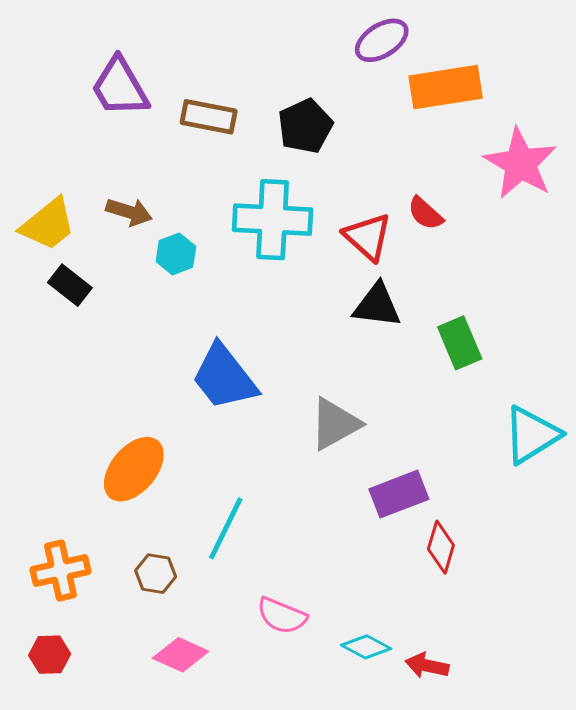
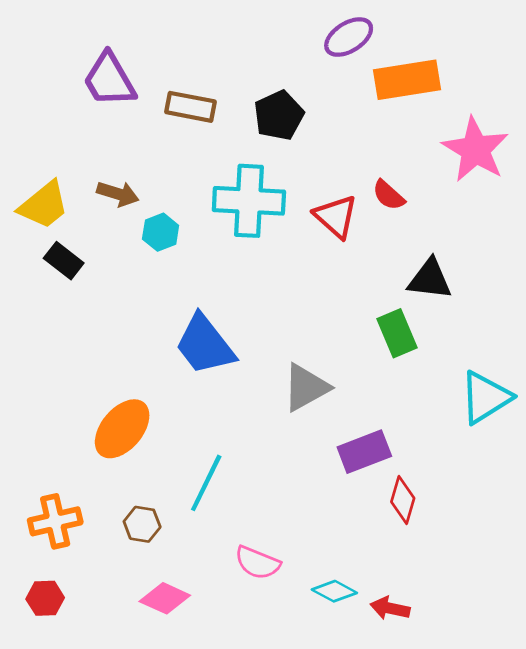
black triangle: (377, 305) -> (430, 279), moved
green rectangle: (460, 343) -> (397, 333), moved

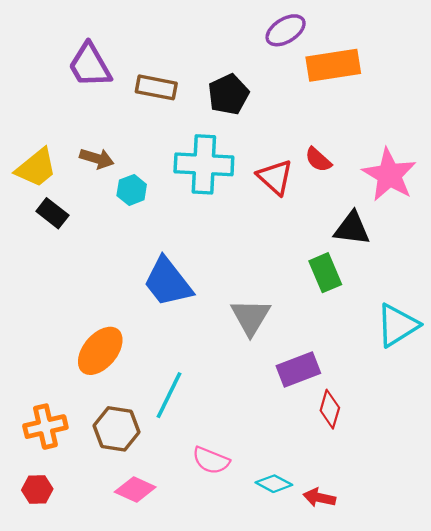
pink star: (475, 150) -> (389, 175), moved
gray triangle: (306, 387) -> (251, 317), turned -30
brown hexagon: (142, 524) -> (117, 429), size x1.5

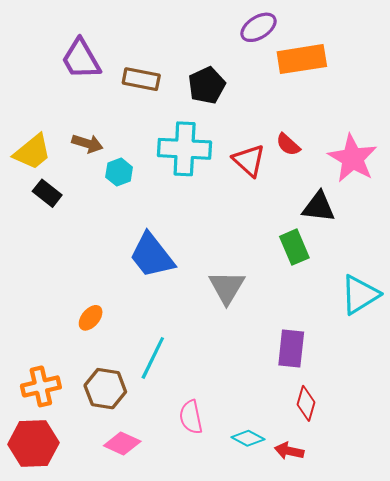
orange ellipse: (100, 351) -> (91, 318), size x0.6
purple rectangle: (298, 369) -> (291, 348), moved, turned -63
red diamond: (330, 409) -> (306, 403), moved
pink semicircle: (211, 460) -> (191, 417), turned 56
red hexagon: (37, 490) -> (33, 444), size x1.8

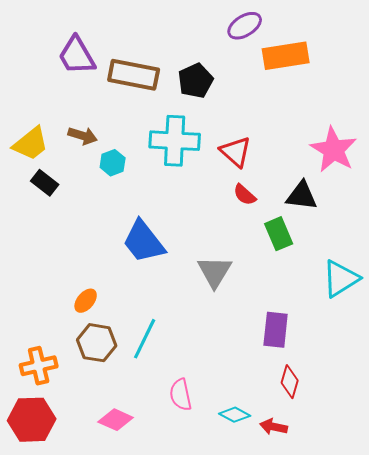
brown rectangle: (141, 79) -> (134, 75), size x1.4
red semicircle: (288, 145) -> (245, 195), moved
brown hexagon: (105, 389) -> (97, 343), moved

